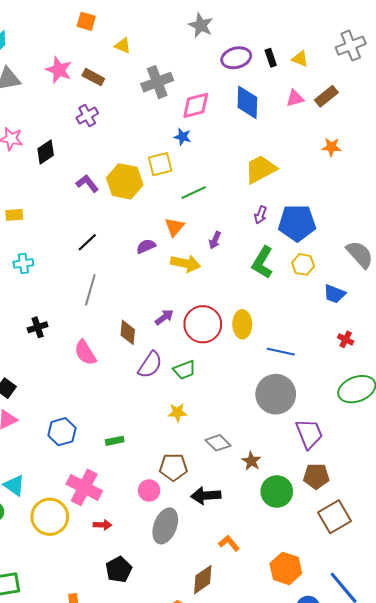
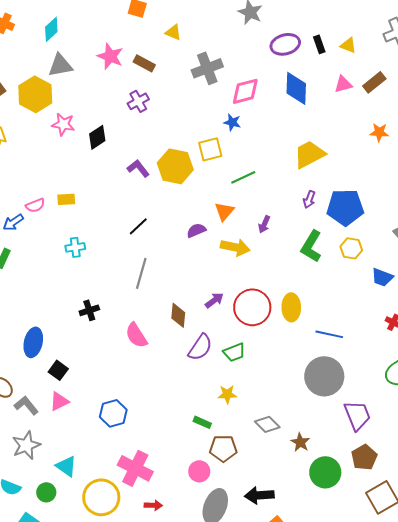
green rectangle: (115, 441) -> (202, 422), moved, turned 36
brown pentagon: (316, 476) -> (364, 457), turned -30
black arrow: (206, 496) -> (259, 495), moved

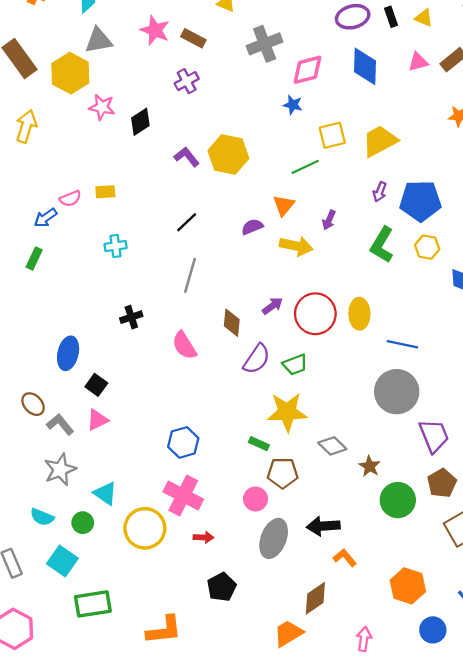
yellow square: (210, 149) -> (332, 135), moved
yellow star: (227, 394) -> (287, 412), size x1.8
blue hexagon: (113, 413) -> (183, 442), moved

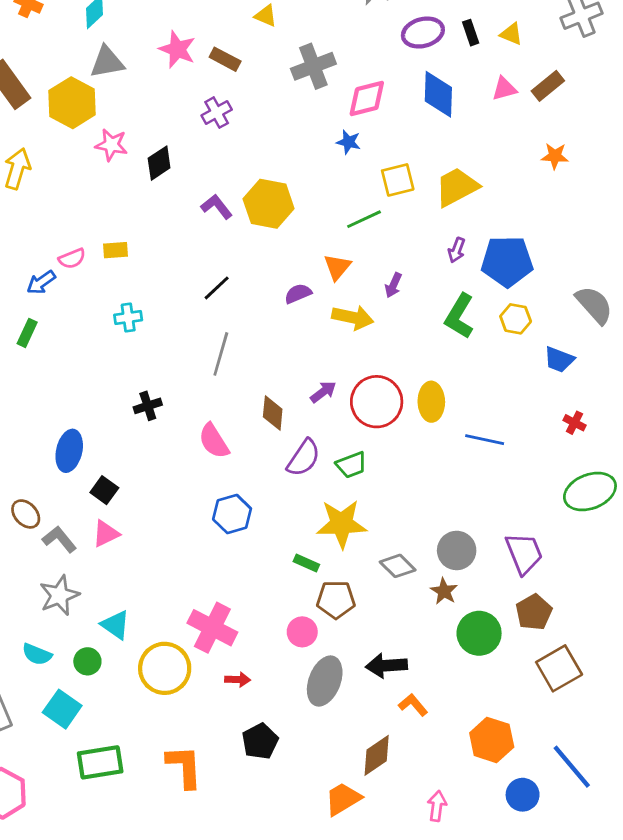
gray circle: (397, 392) -> (457, 550), moved, size x0.7
blue hexagon: (183, 442) -> (232, 514), moved
orange L-shape: (164, 630) -> (184, 767), moved, turned -87

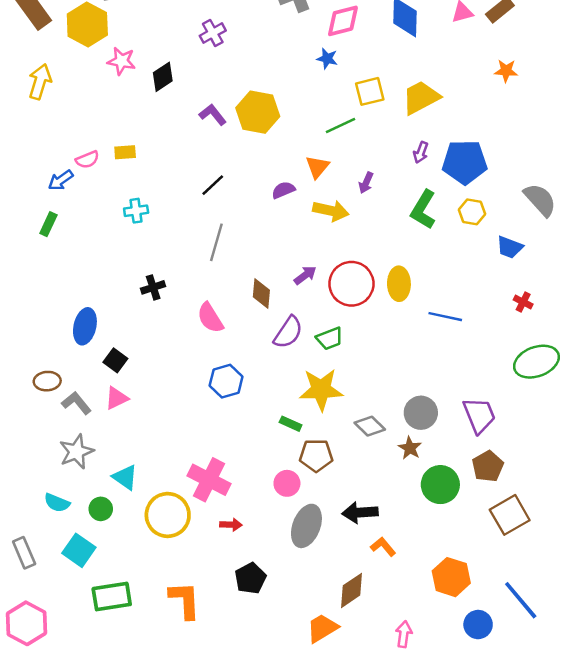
brown ellipse: (26, 514) -> (47, 381), turned -50

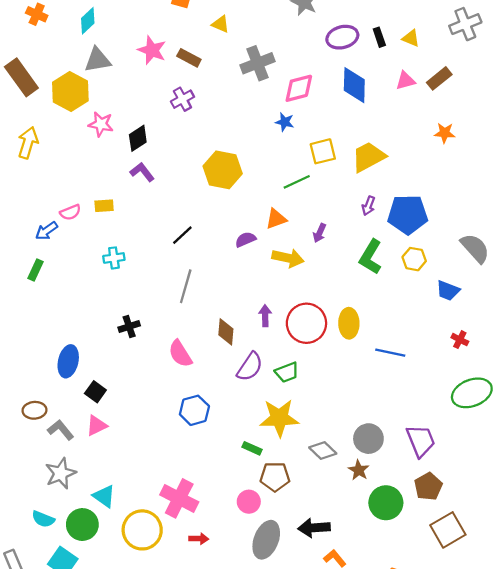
purple L-shape: (213, 115) -> (142, 172), moved
orange triangle: (317, 167) -> (276, 219), turned 30
purple arrow: (305, 275) -> (265, 316), turned -54
green circle: (101, 509) -> (82, 525), size x1.5

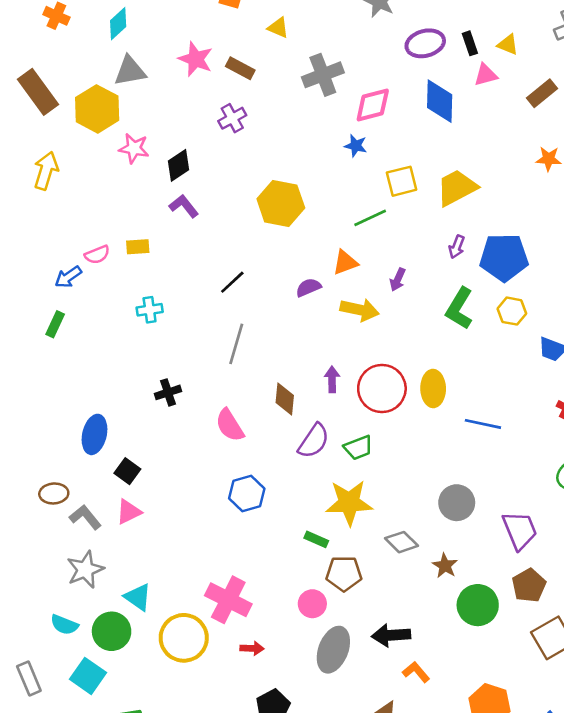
pink triangle: (405, 81) -> (486, 75), moved
gray circle: (368, 439) -> (457, 503), moved

